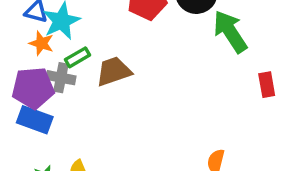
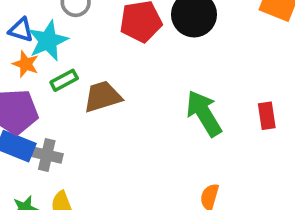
green arrow: (230, 32) -> (204, 113), moved
gray cross: (61, 78) -> (47, 155), moved

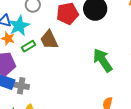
brown trapezoid: (103, 97) -> (49, 40), moved, turned -95

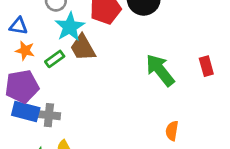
cyan star: (19, 26) -> (70, 27), moved

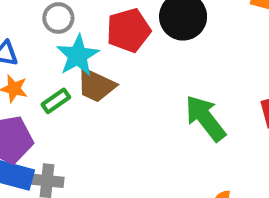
brown trapezoid: (83, 48) -> (96, 85), turned -36

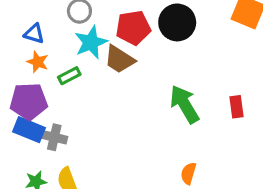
brown trapezoid: (96, 85) -> (119, 59), moved

